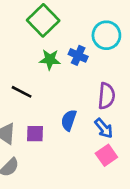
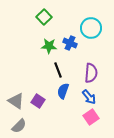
green square: (43, 20) -> (44, 17), size x0.7
black line: (22, 92) -> (58, 70), moved, turned 42
purple square: (35, 134) -> (38, 101), turned 32

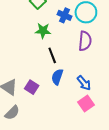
blue cross: (70, 43) -> (64, 15), moved
purple semicircle: (91, 73) -> (85, 41), moved

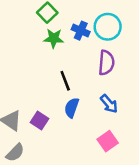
green star: (43, 31) -> (54, 38), moved
blue arrow: (84, 83) -> (109, 104), moved

